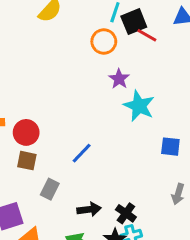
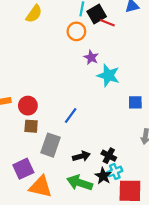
gray rectangle: (50, 189) -> (51, 145), size x1.5

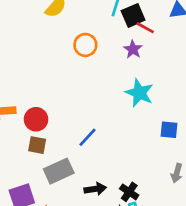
orange circle: (76, 31) -> (85, 45), moved
purple star: (91, 57) -> (133, 49), moved
gray rectangle: (51, 145) -> (59, 171), turned 40

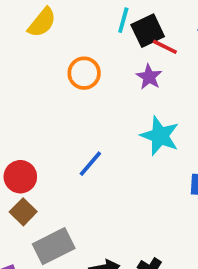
blue line: (87, 137) -> (90, 164), moved
brown square: (37, 145) -> (23, 212), turned 36

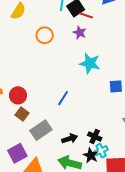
blue line: (90, 164) -> (63, 98), moved

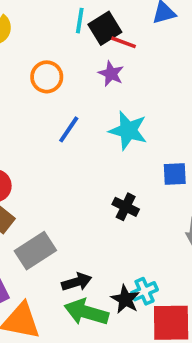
blue line: (63, 98) -> (69, 129), moved
black cross: (95, 137) -> (126, 207), moved
black arrow: (70, 139) -> (77, 282), moved

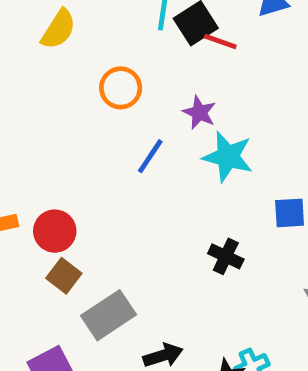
purple star: (111, 74) -> (199, 112), moved

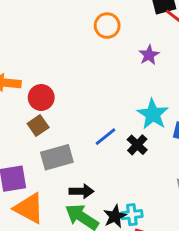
blue line: (150, 156) -> (105, 137), moved
cyan star: (228, 157) -> (153, 114), moved

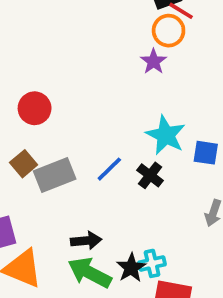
orange circle: (107, 26) -> (169, 31), moved
red circle: (41, 97) -> (35, 108), moved
gray rectangle: (57, 157) -> (55, 175), moved

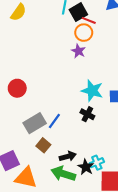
brown square: (24, 164) -> (43, 145), moved
blue line: (109, 169) -> (54, 121), moved
black arrow: (86, 241) -> (68, 156), moved

